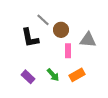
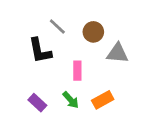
brown circle: (61, 30) -> (93, 32), moved
pink rectangle: (68, 51) -> (77, 71), moved

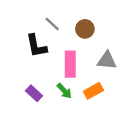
gray triangle: (117, 53) -> (107, 60), moved
pink rectangle: (77, 71) -> (70, 64), size x1.5

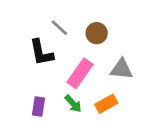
pink rectangle: (70, 64) -> (80, 73), turned 35
purple rectangle: (34, 93) -> (39, 106), turned 56

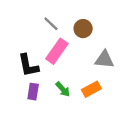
black L-shape: (41, 53) -> (28, 65), moved
pink rectangle: (80, 73) -> (57, 51), moved

